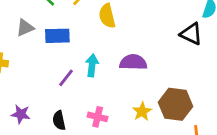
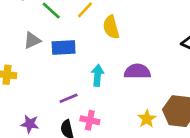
purple line: (66, 78) -> (69, 98), moved, turned 30
pink cross: (98, 117) -> (90, 120), moved

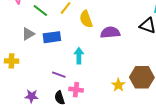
purple semicircle: (137, 71) -> (110, 32), moved
purple line: (69, 98) -> (59, 75), turned 48

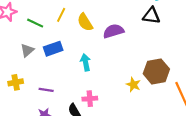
purple line: (59, 75) -> (46, 90), moved

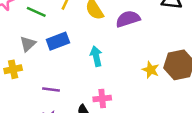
yellow cross: (16, 82) -> (13, 69), moved
yellow star: (133, 85) -> (151, 70), moved

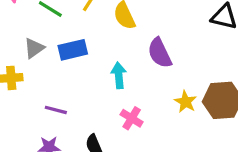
purple semicircle: (128, 19) -> (160, 53), moved, turned -105
pink cross: (102, 99) -> (132, 118), moved, turned 30

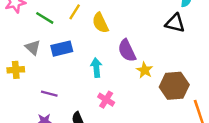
gray triangle: (34, 48) -> (33, 47), turned -42
yellow star: (186, 102) -> (145, 70), moved

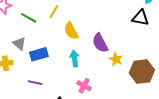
yellow semicircle: (100, 23) -> (71, 31), moved
blue rectangle: (62, 49) -> (39, 54), moved

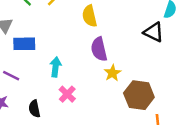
yellow semicircle: (71, 31) -> (90, 16), moved
cyan arrow: (74, 59) -> (56, 67), moved

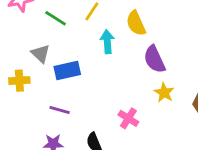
cyan arrow: (56, 67) -> (107, 42), moved
yellow star: (113, 73) -> (164, 93), moved

